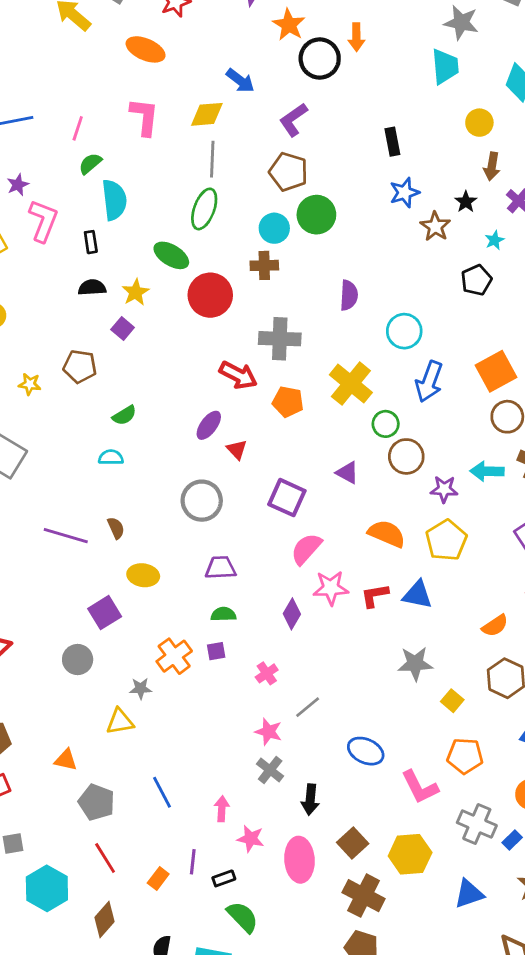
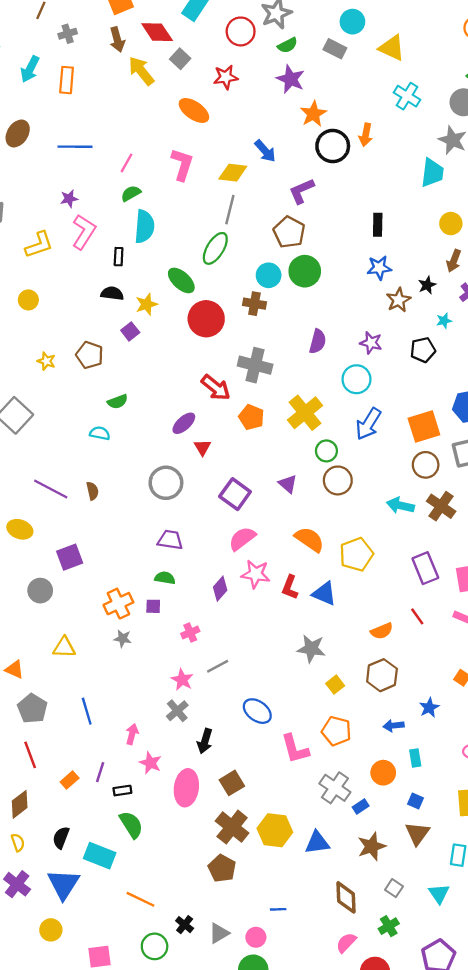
purple star: (444, 489) -> (371, 343), moved
yellow ellipse: (143, 575) -> (20, 529), moved
red L-shape: (375, 595) -> (290, 587), turned -70
gray star: (141, 688) -> (123, 639), moved
yellow hexagon: (410, 854) -> (275, 830), moved

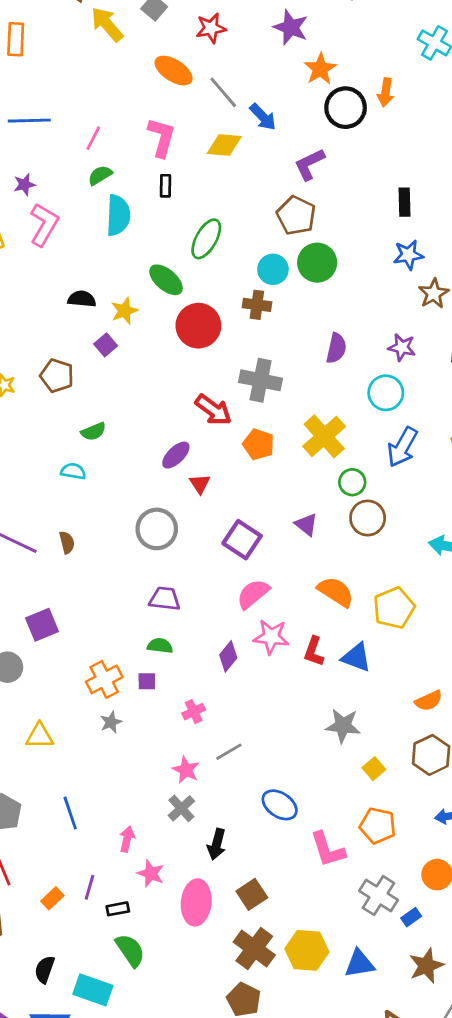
gray line: (230, 210) -> (223, 92), moved, turned -52
black rectangle: (119, 257) -> (165, 186), moved
gray star: (123, 639) -> (111, 722), turned -30

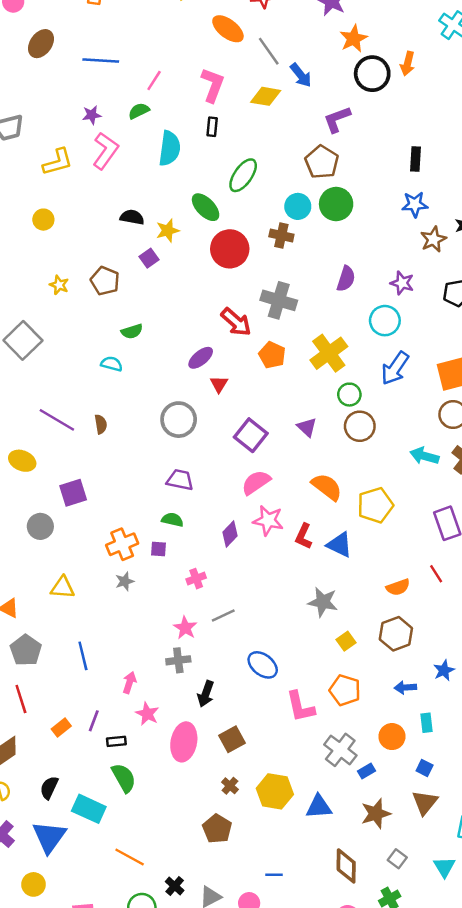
green semicircle: (100, 175) -> (139, 111), moved
gray cross: (181, 808) -> (178, 660), turned 30
brown cross: (254, 948) -> (230, 786), size x0.5

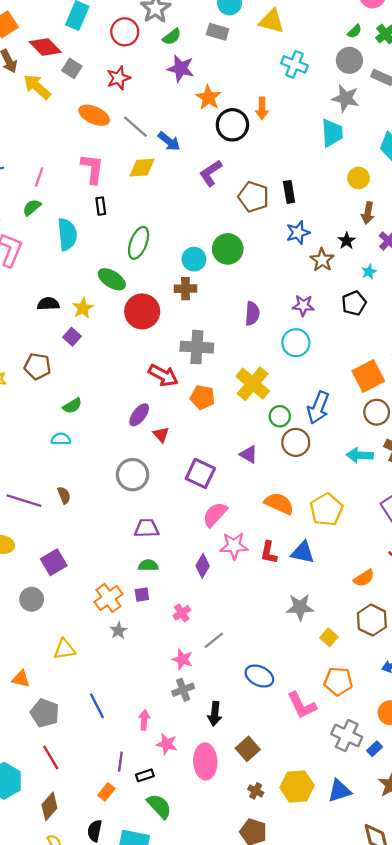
brown pentagon: (322, 162) -> (253, 197), moved
blue arrow: (395, 368) -> (318, 408), moved
orange rectangle: (61, 727) -> (106, 792), moved

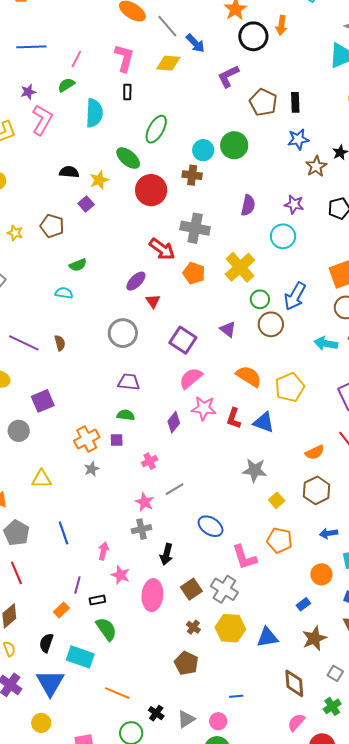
gray cross: (347, 736) -> (224, 589), moved

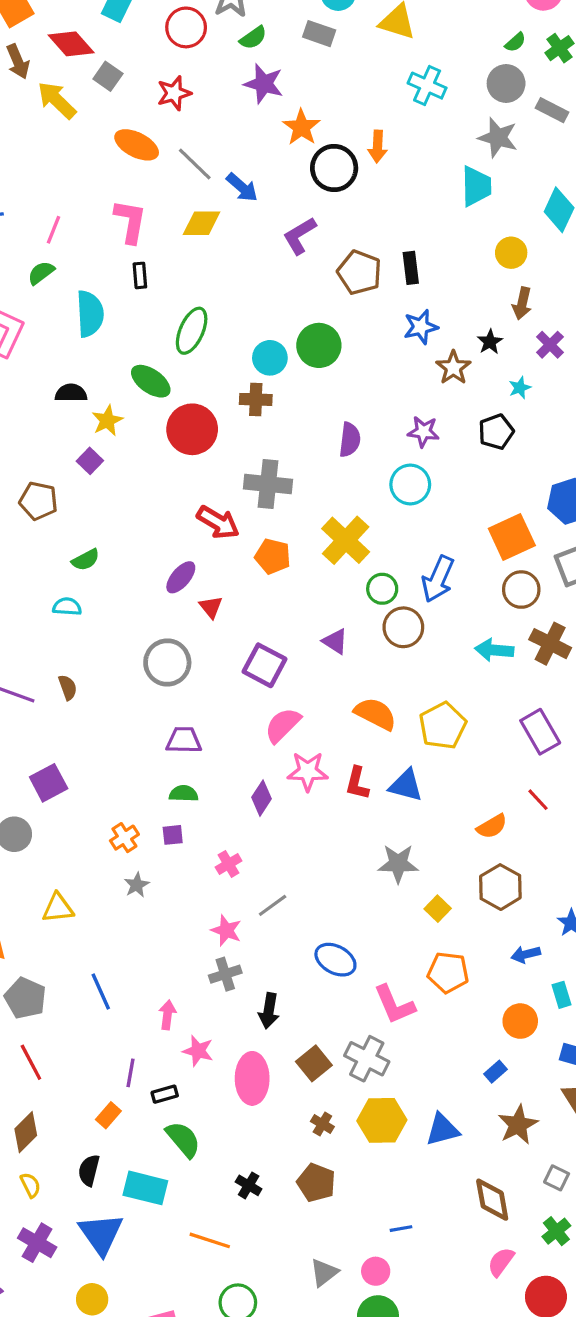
black semicircle: (69, 172) -> (71, 393), moved
orange cross: (87, 439) -> (124, 838), size x0.7
black cross: (156, 713) -> (249, 1185), moved

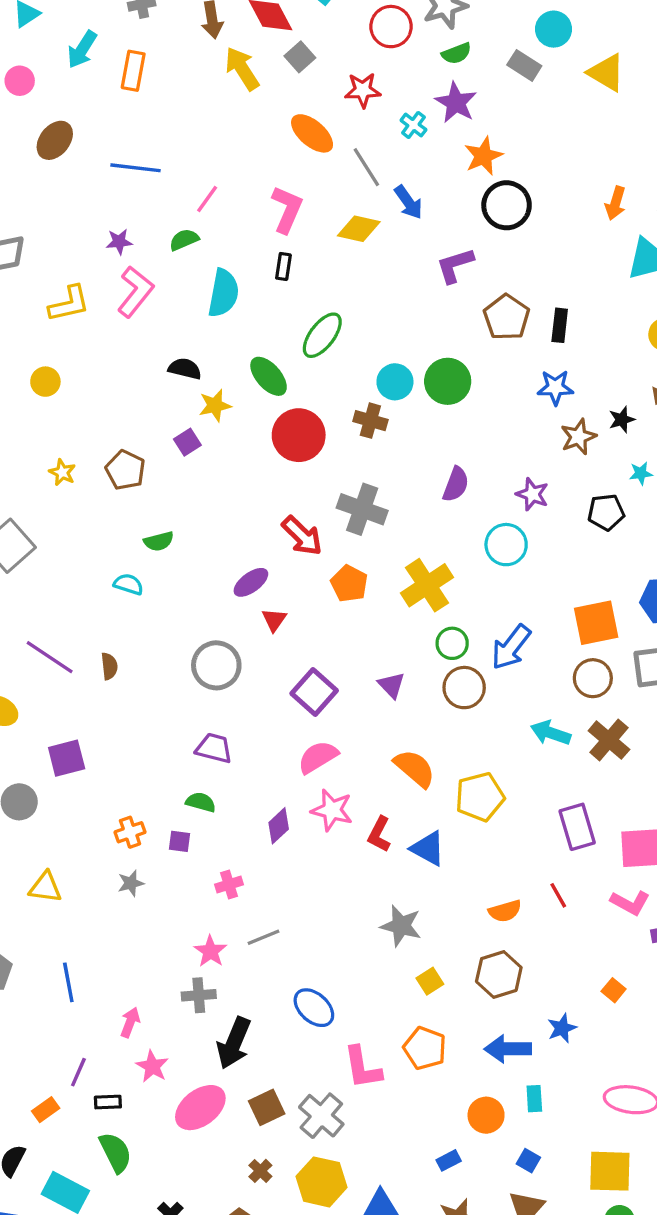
cyan cross: (427, 86) -> (413, 125), moved, size x0.7
orange arrow: (377, 146) -> (615, 203), moved
blue arrow: (526, 954) -> (508, 1049), size x1.5
black arrow: (269, 1011) -> (234, 1043), size x1.4
pink ellipse: (252, 1078) -> (200, 1108), turned 39

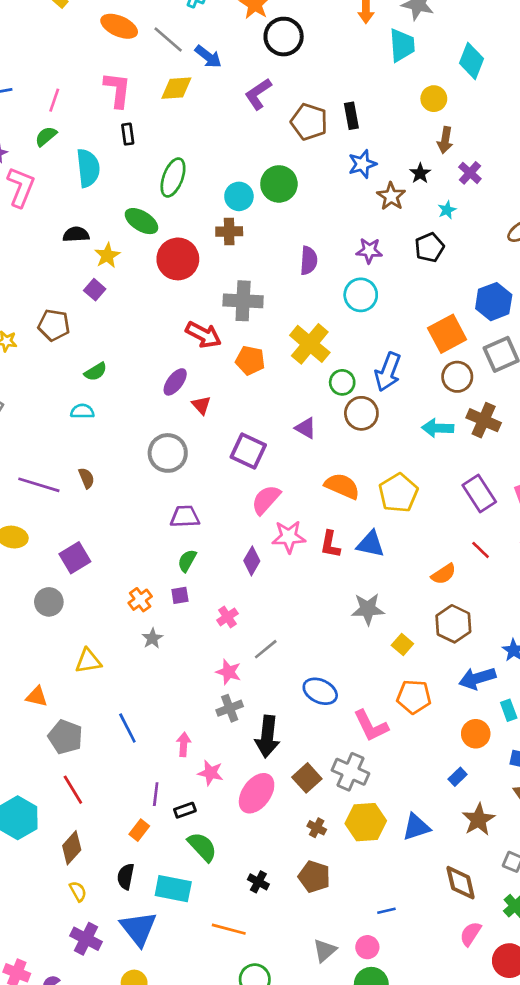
green semicircle: (201, 802) -> (187, 561), turned -60

